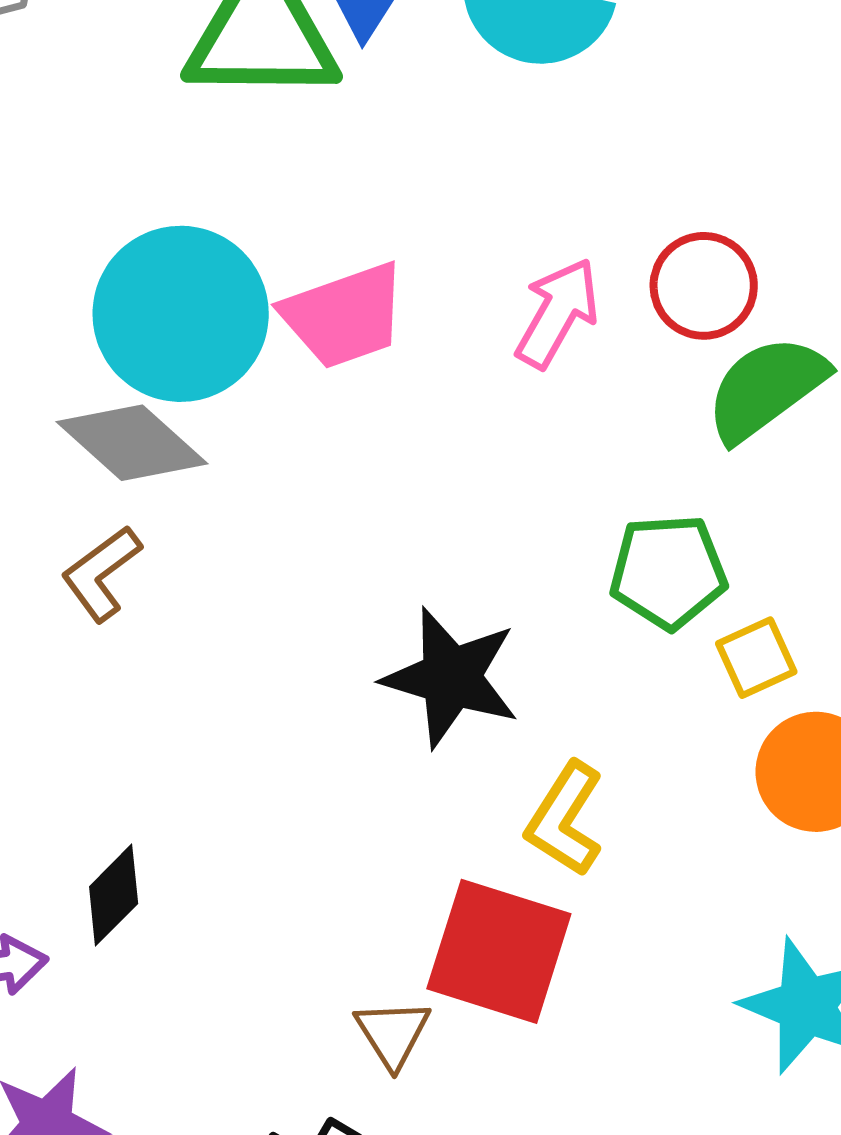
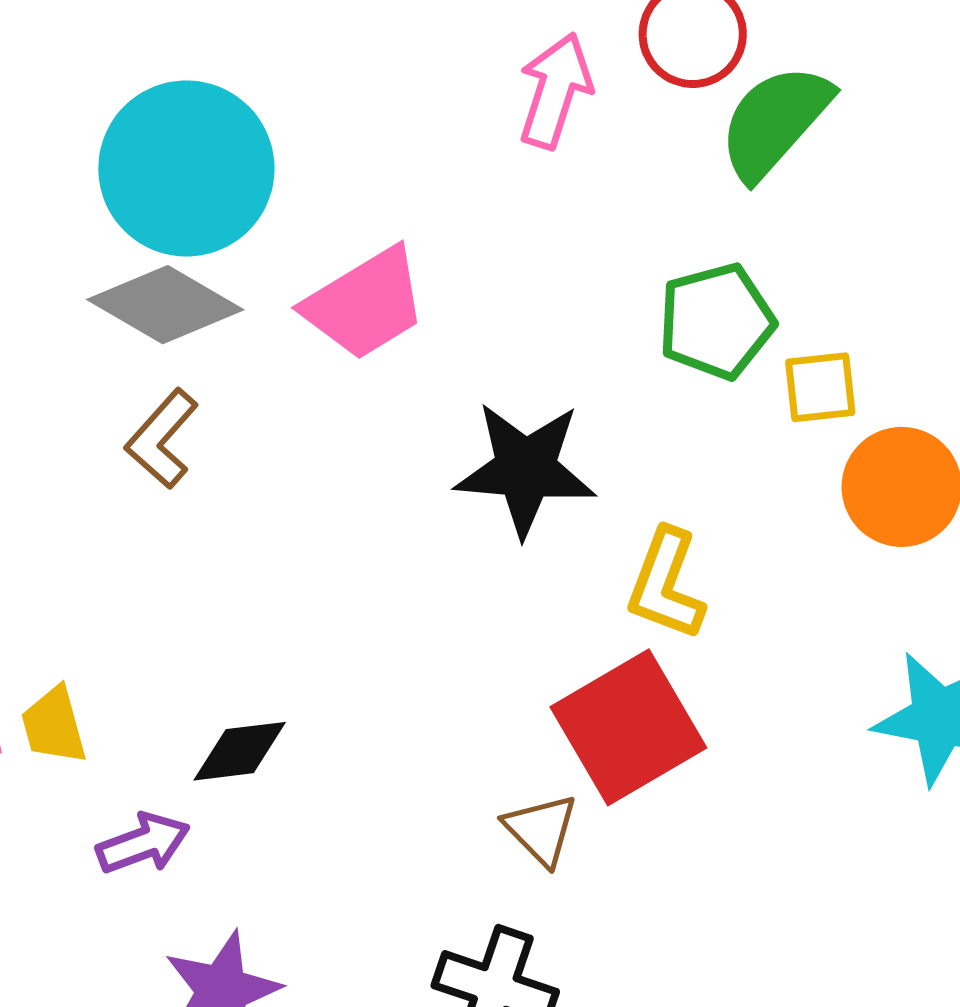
pink trapezoid: (344, 316) -> (365, 304), moved
yellow square: (756, 658) -> (820, 387), turned 30
black diamond: (114, 895) -> (240, 751), turned 50
red square: (499, 951) -> (628, 727), turned -36

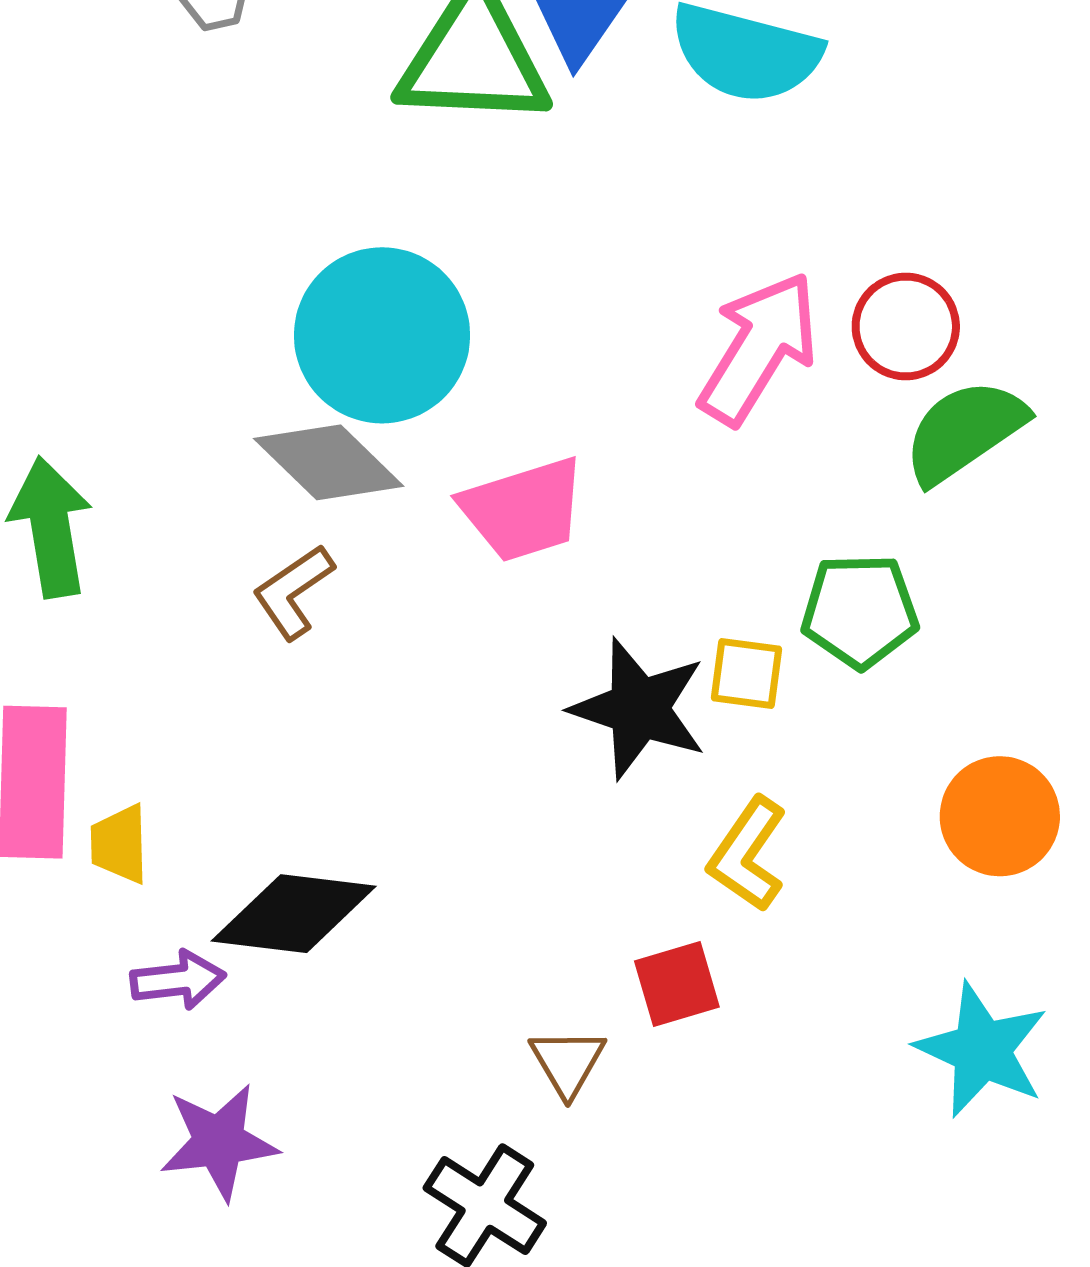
pink arrow: (555, 91) -> (759, 348), size x1.4
yellow square: (820, 387) -> (746, 673), moved
red square: (628, 727) -> (677, 984), size x0.6
black diamond: (240, 751) -> (294, 914), size x1.6

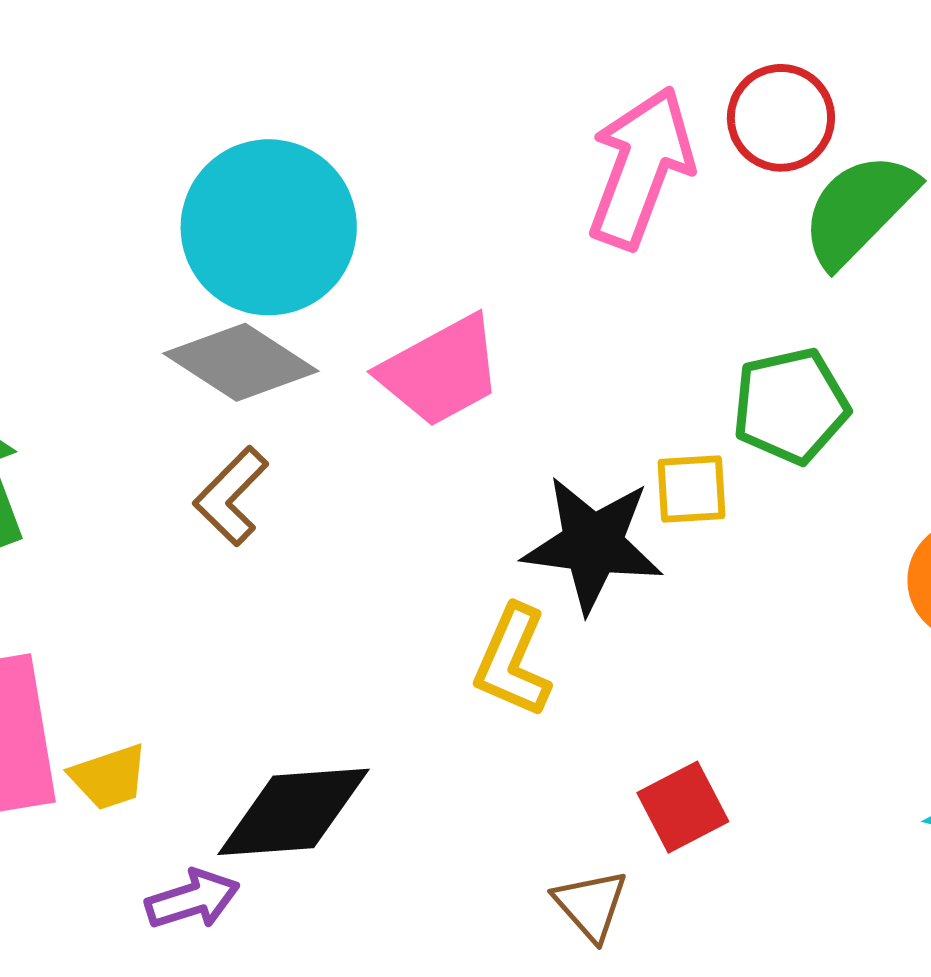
yellow trapezoid: (119, 844) -> (109, 777), turned -96
yellow L-shape: (748, 854) -> (513, 661), moved

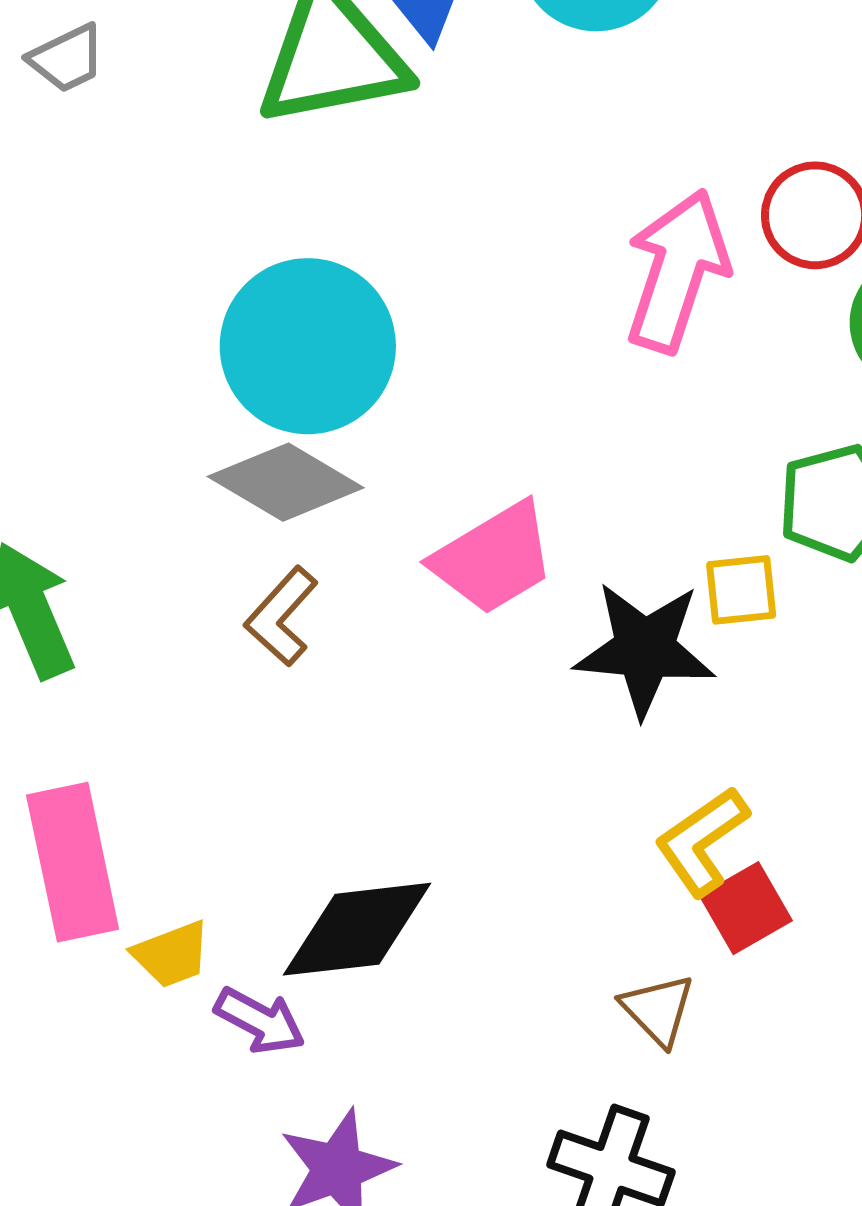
pink trapezoid: (441, 371) -> (494, 558), moved
yellow L-shape: (513, 661) -> (702, 841), moved, turned 34
yellow trapezoid: (109, 777) -> (172, 954), moved
purple arrow: (193, 899) -> (260, 1021), turned 48

